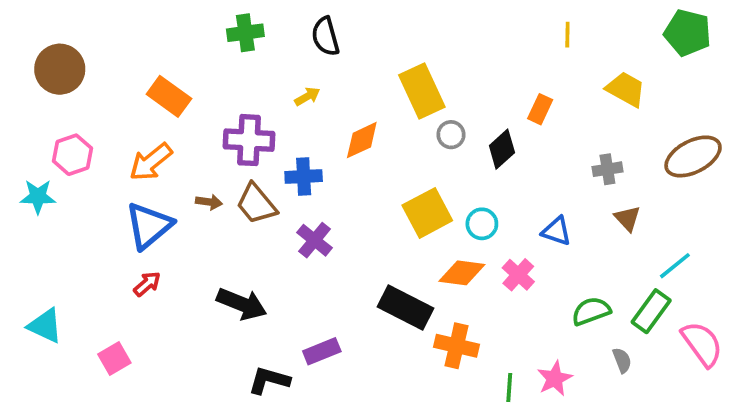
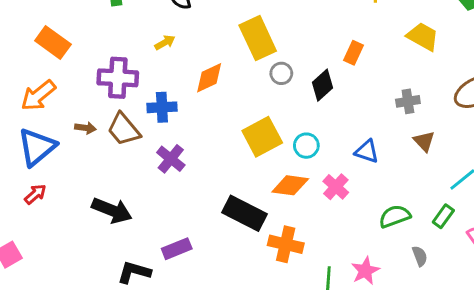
green rectangle: (651, 311) -> (443, 216), size x0.7

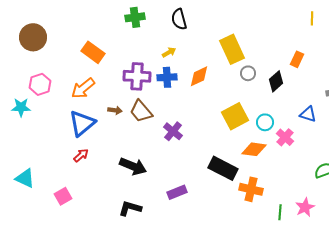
blue cross: (162, 107) -> (167, 77), moved
blue triangle: (367, 151) -> (308, 114), moved
pink cross: (336, 187) -> (285, 137), moved
black L-shape: (134, 272) -> (130, 208), moved

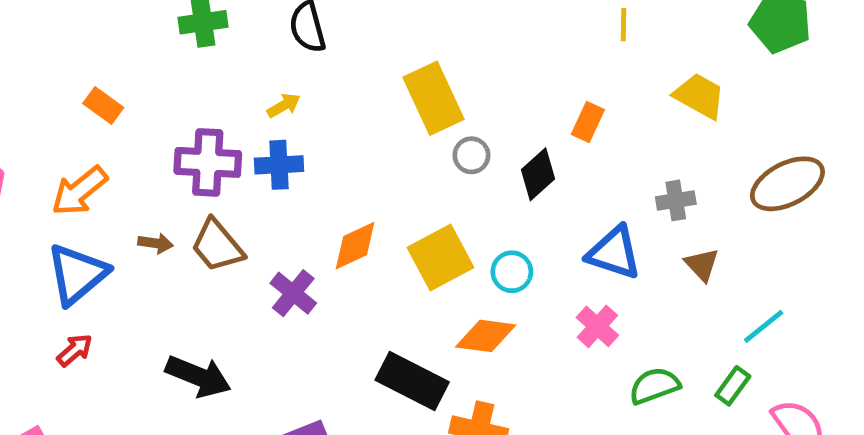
orange rectangle: (93, 52) -> (103, 105), size x0.7
orange diamond: (199, 76) -> (355, 246), moved
blue triangle: (308, 114) -> (614, 253), size x1.4
pink cross: (285, 137) -> (597, 326), moved

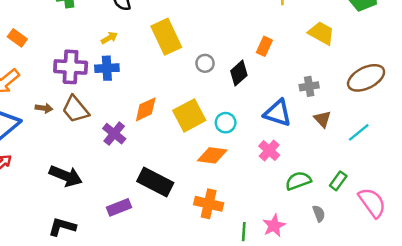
yellow rectangle: (433, 98) -> (166, 37), moved
cyan line: (764, 326) -> (359, 132), moved
black rectangle: (412, 381) -> (155, 182), moved

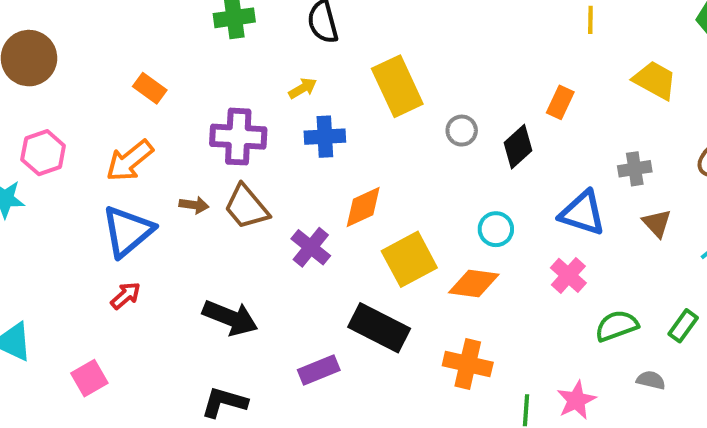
blue cross: (107, 68) -> (325, 137), moved
yellow square: (189, 115) -> (409, 259), moved
gray semicircle: (319, 213) -> (651, 380), turned -56

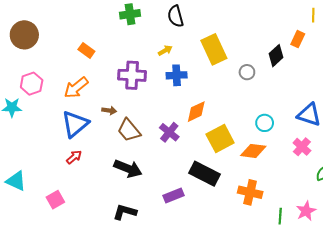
orange rectangle: (560, 102) -> (298, 39), moved
black diamond: (518, 147) -> (276, 56), moved
brown trapezoid: (246, 207) -> (129, 130), moved

